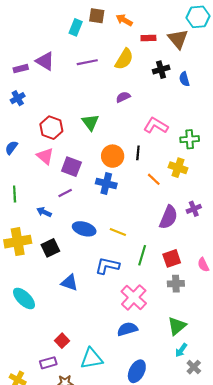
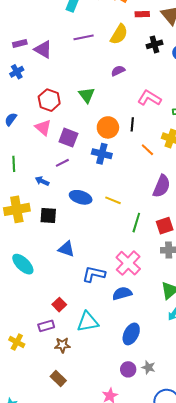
purple triangle: (45, 61) -> (43, 49), moved
black square: (50, 248) -> (48, 216), turned 30
blue L-shape: (107, 266) -> (94, 274), moved

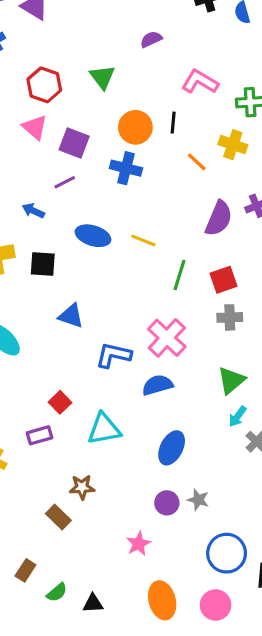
brown star: (62, 345) -> (82, 487), moved

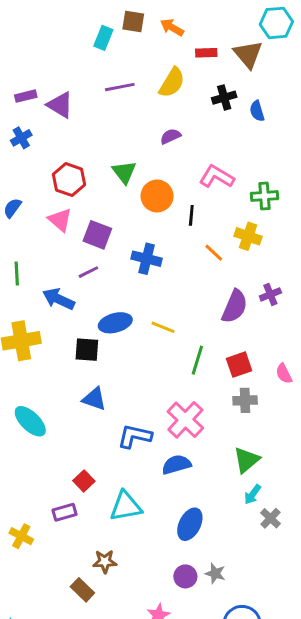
orange circle: (135, 127) -> (157, 196), moved
blue arrow: (33, 211) -> (59, 299), size x1.5
blue ellipse: (93, 236) -> (115, 323), turned -32
black square: (43, 264) -> (87, 350), moved

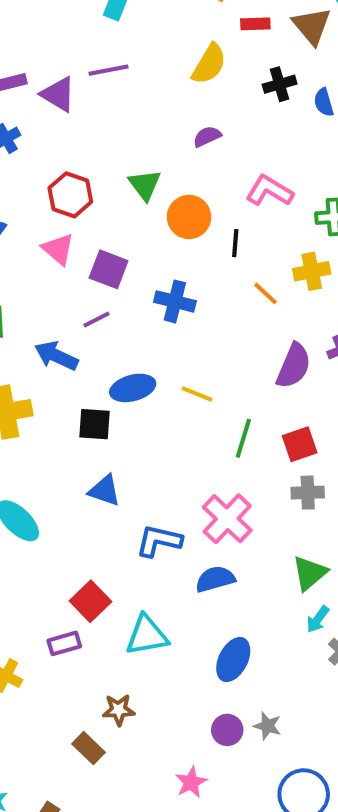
purple line: (120, 87) -> (109, 70), moved
yellow cross: (248, 236) -> (312, 271), turned -30
red square: (84, 481) -> (90, 601), size x1.4

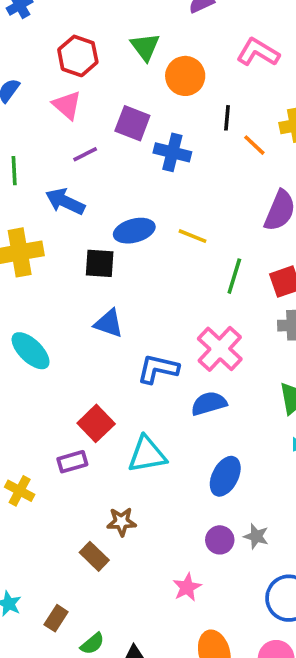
black line: (235, 243) -> (227, 118), moved
purple square: (109, 269) -> (132, 123), moved
purple line: (96, 320) -> (85, 154), moved

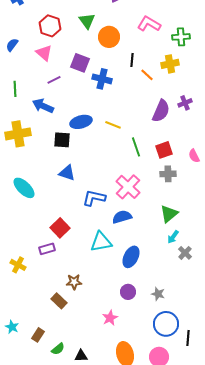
green line: (234, 276) -> (136, 147), turned -36
cyan triangle: (147, 454) -> (101, 242), moved
gray star: (256, 536) -> (158, 294), moved

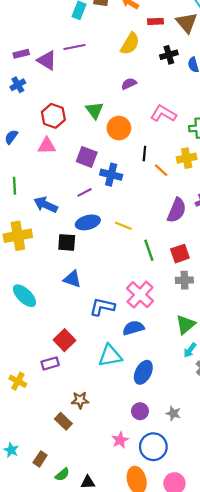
pink triangle: (44, 53) -> (47, 146), turned -42
purple line: (54, 80) -> (84, 192), moved
blue circle: (166, 324) -> (153, 447), moved

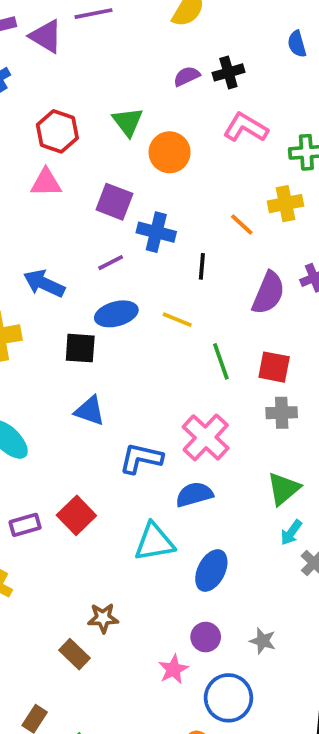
black cross: (169, 55) -> (228, 72), moved
black line: (144, 154) -> (202, 266), moved
red square: (180, 254) -> (274, 367), turned 30
purple rectangle: (50, 363) -> (25, 525), moved
pink star: (120, 440) -> (173, 669), moved

